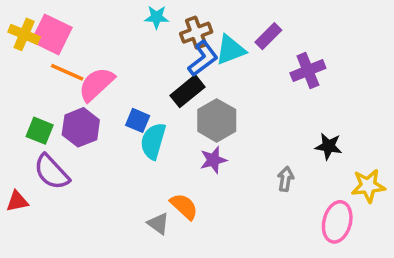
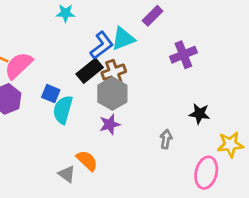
brown cross: (196, 33) -> (114, 72), moved
purple rectangle: (268, 36) -> (153, 16), moved

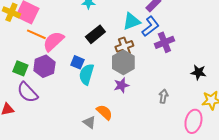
blue L-shape: (102, 45) -> (150, 26), moved
purple cross: (183, 55) -> (164, 42), moved
black rectangle: (90, 71) -> (95, 34), moved
black star: (199, 114) -> (198, 72), moved

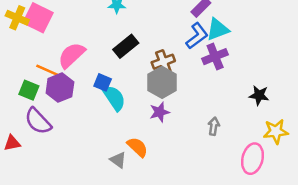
cyan triangle: (131, 21) -> (218, 29), moved
orange line: (36, 34) -> (48, 71), moved
cyan semicircle: (86, 74) -> (114, 98), turned 130

